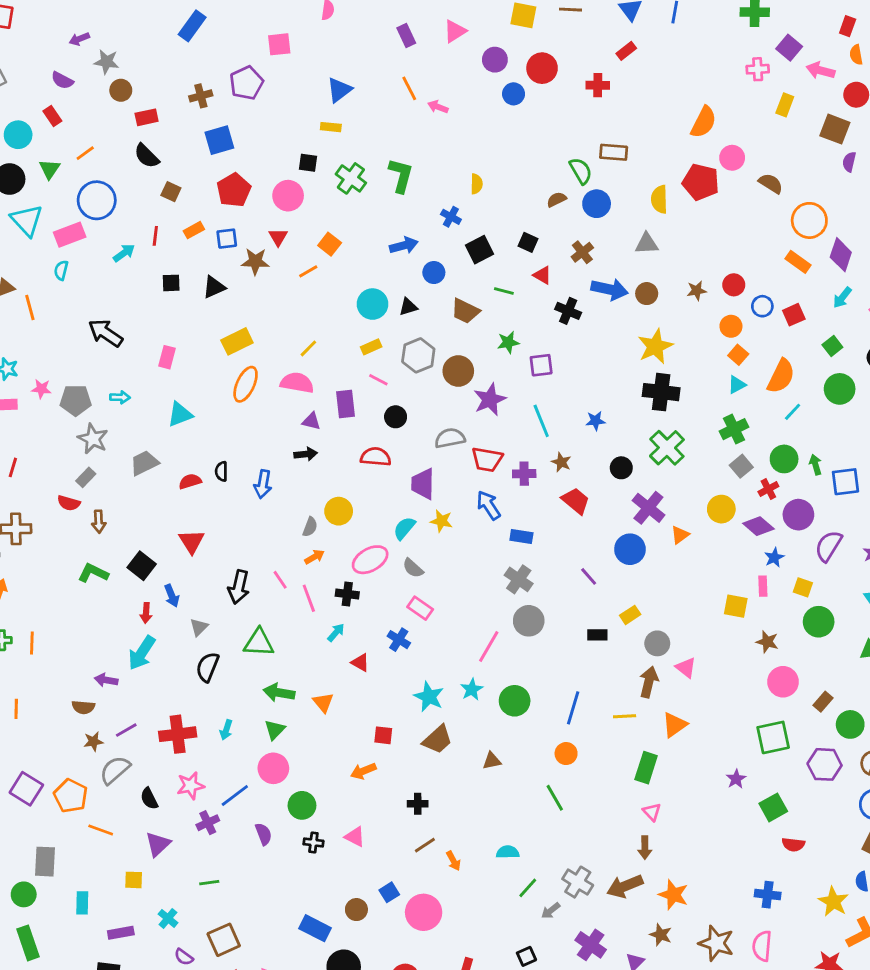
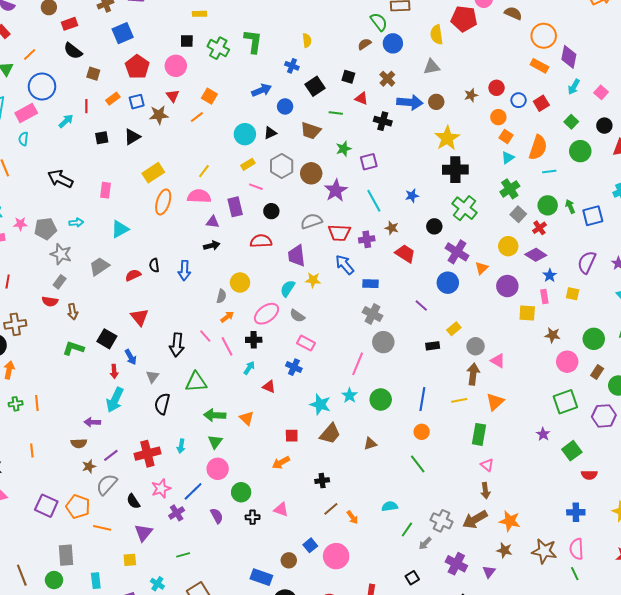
cyan line: (793, 412) -> (549, 172), turned 48
purple circle: (798, 515) -> (507, 286), moved
green circle: (819, 622) -> (594, 339), moved

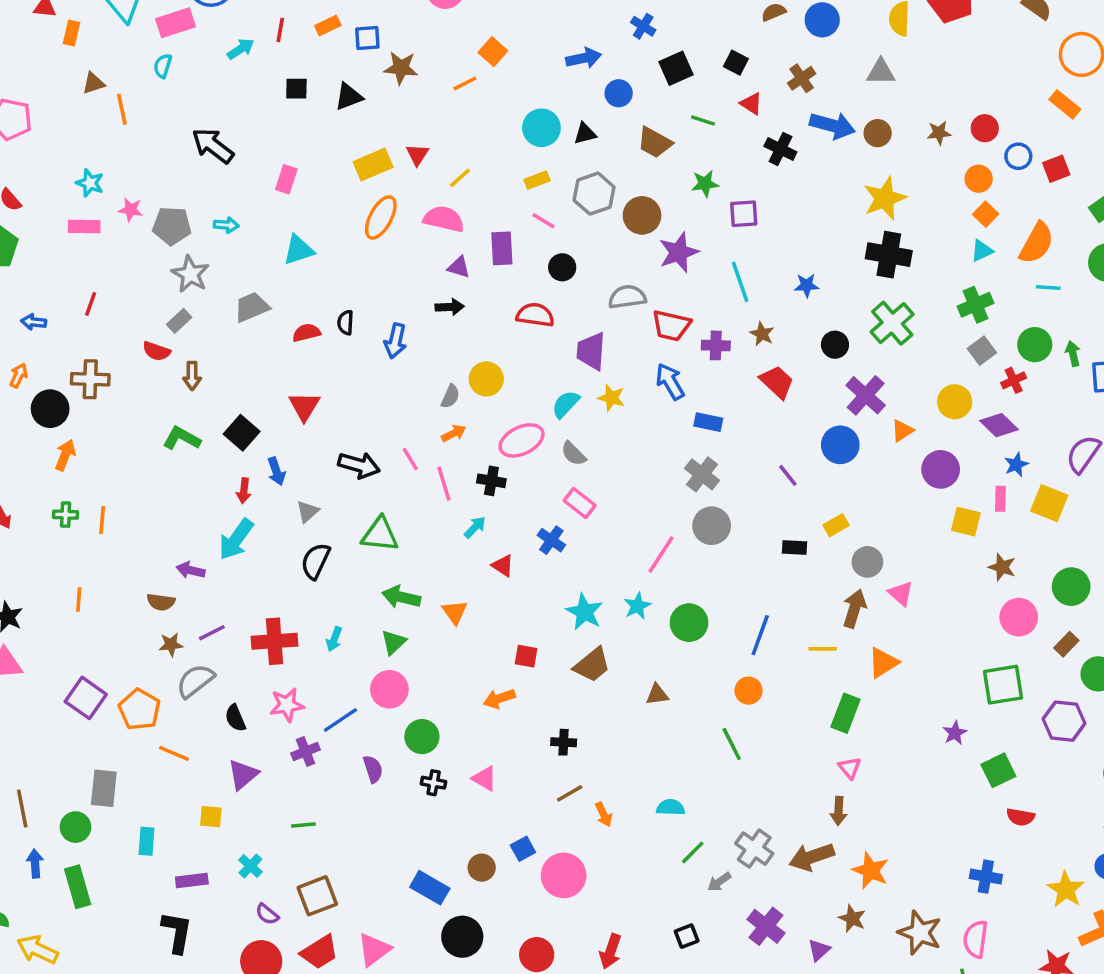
red triangle: (173, 96) -> (417, 155), moved
yellow square: (573, 294) -> (1049, 503), size x1.5
black arrow: (177, 345) -> (359, 465), turned -90

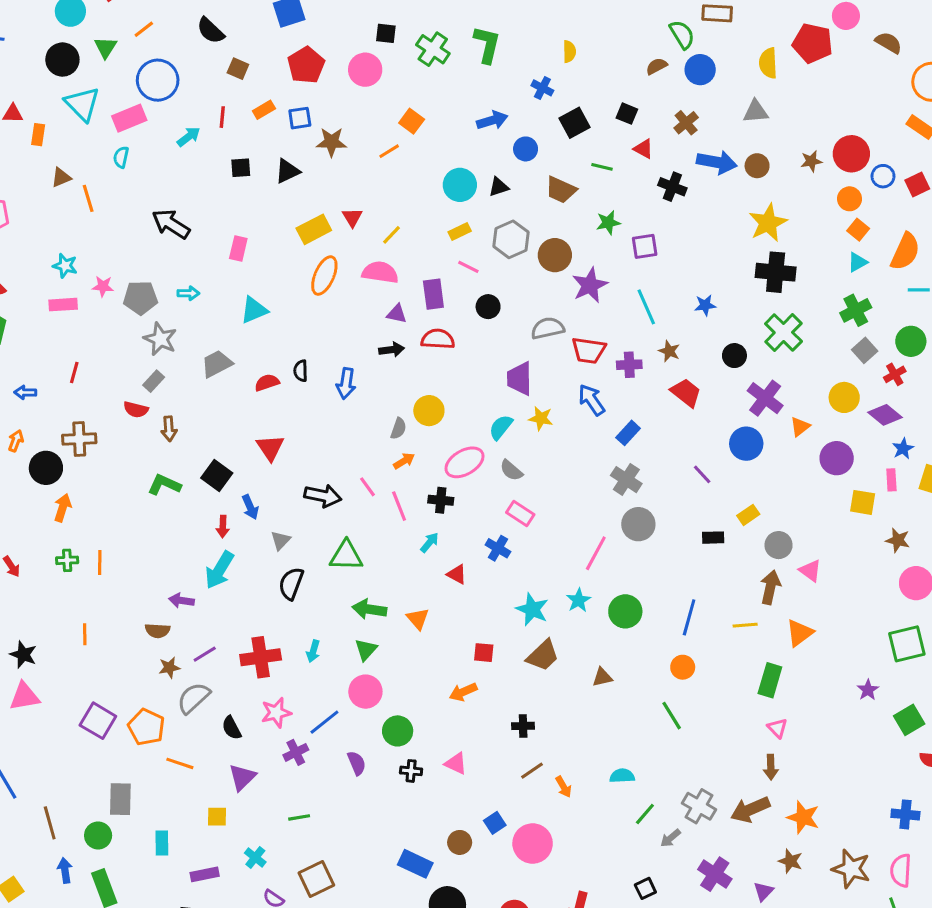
red circle: (985, 128) -> (851, 154), size x1.5
red semicircle: (535, 315) -> (438, 339), moved
blue rectangle: (708, 422) -> (628, 433), turned -55

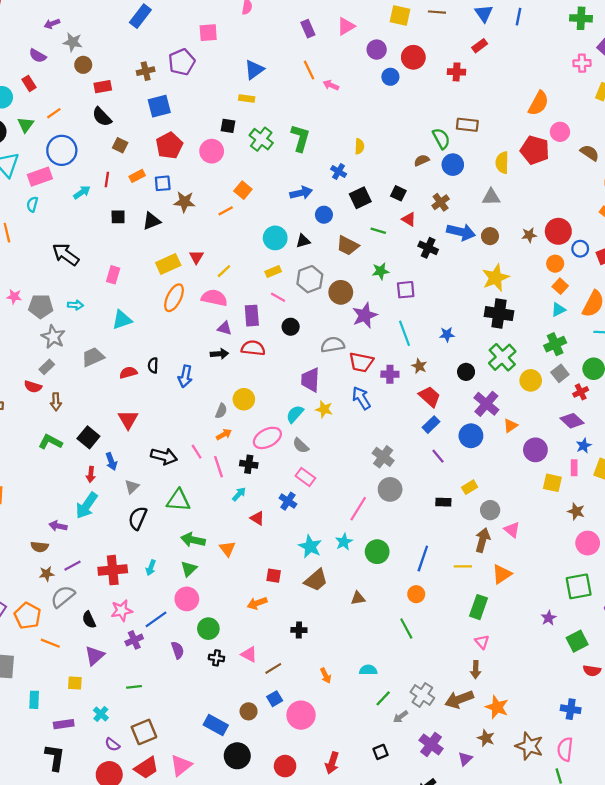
yellow circle: (844, 397) -> (531, 380), moved
blue rectangle: (628, 433) -> (431, 425), moved
brown line: (532, 771) -> (273, 668), moved

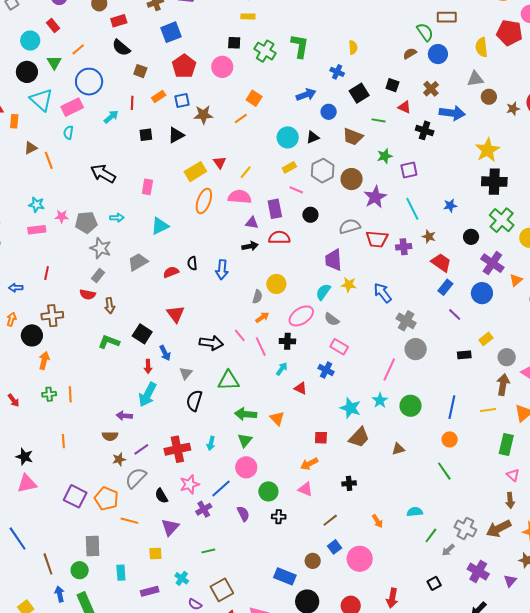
brown circle: (490, 236) -> (489, 97), moved
blue arrow: (361, 398) -> (383, 293), moved
pink triangle: (249, 654) -> (305, 489), moved

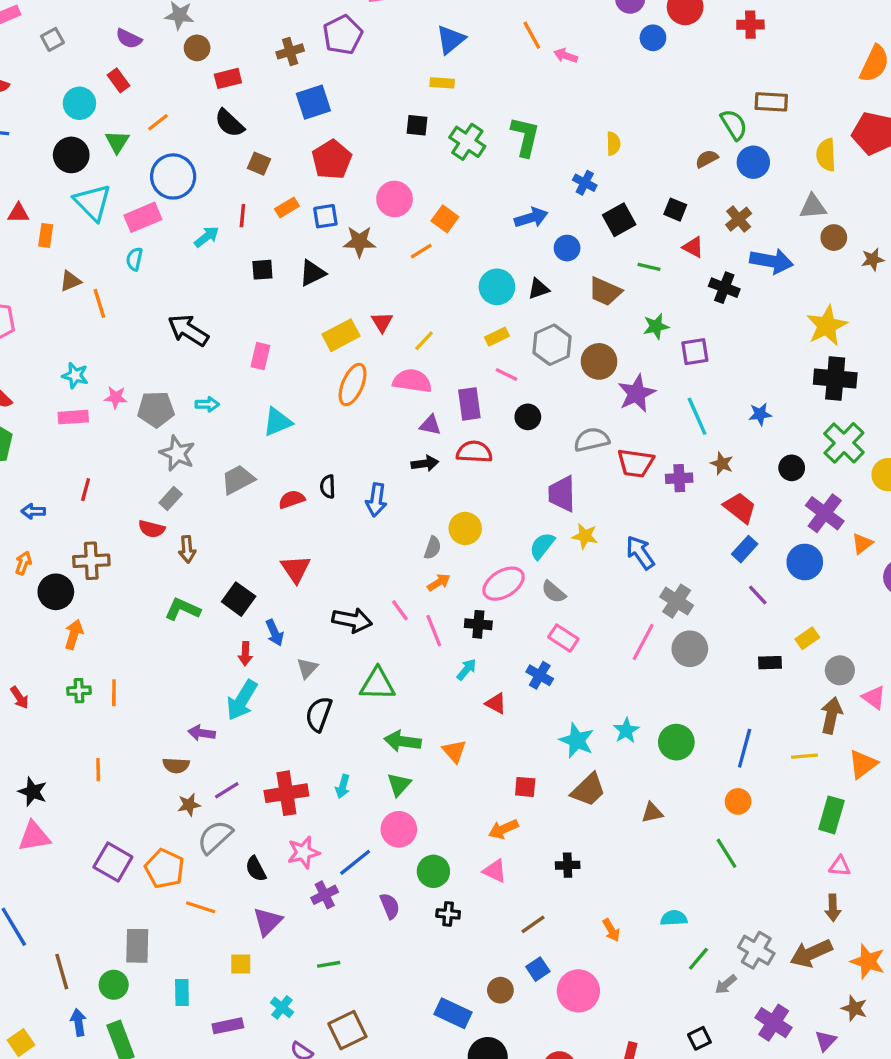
pink circle: (222, 67) -> (395, 199), moved
pink line: (389, 369) -> (643, 642), moved
pink triangle: (513, 475) -> (840, 866), turned -40

